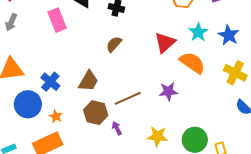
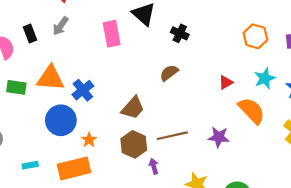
red triangle: (165, 43) -> (226, 82), size x0.6
blue cross: (50, 82) -> (83, 90), moved

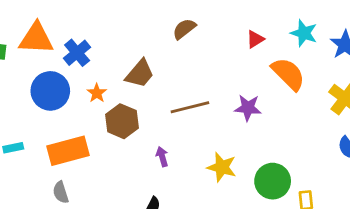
cyan star: (265, 78) -> (304, 33), turned -30
orange star: (89, 140) -> (97, 93), moved
brown hexagon: (134, 144) -> (122, 121), moved
purple arrow: (154, 166) -> (162, 157), moved

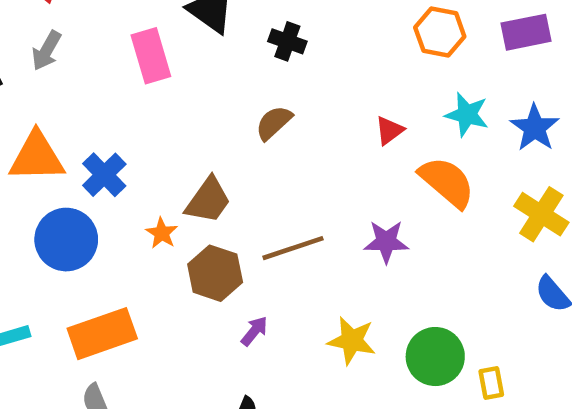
orange star: (97, 93) -> (162, 233), moved
brown hexagon: (122, 121) -> (215, 273), moved
purple arrow: (162, 157) -> (254, 331), turned 60

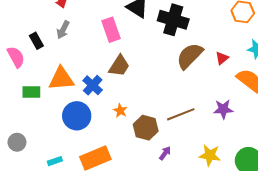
black cross: (287, 41) -> (173, 20), size x1.8
brown semicircle: (274, 123) -> (190, 56), moved, size x1.6
brown trapezoid: (208, 200) -> (119, 66), moved

